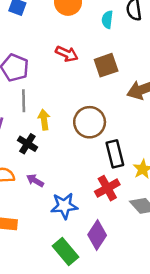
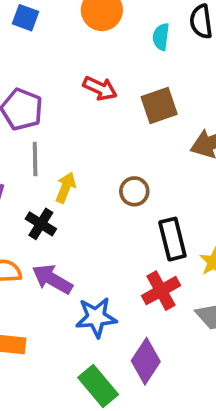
yellow arrow: (44, 120) -> (66, 188), turned 30
brown circle: (90, 122) -> (134, 191), size x0.6
purple arrow: (35, 180) -> (52, 279), size x1.5

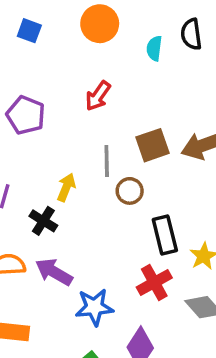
red arrow: (100, 88) -> (98, 96), turned 100
brown square: (159, 105) -> (153, 145), moved
gray line: (35, 159) -> (107, 161), moved

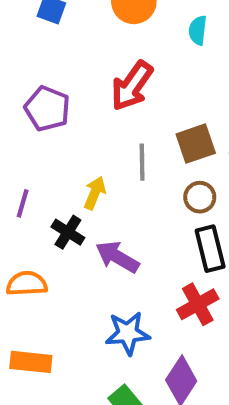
red arrow: (98, 96) -> (132, 86), size x1.4
brown circle: (130, 191) -> (200, 197), moved
purple arrow: (54, 272) -> (117, 257), moved

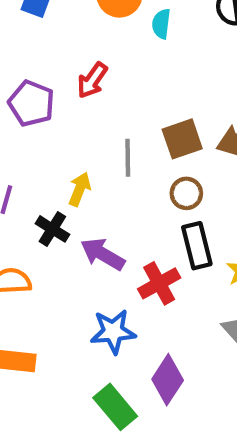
cyan semicircle: (198, 30) -> (161, 24), moved
red arrow: (132, 86) -> (92, 80), moved, size x0.7
red cross: (198, 304) -> (159, 283), moved

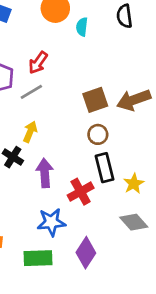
gray line: (128, 158) -> (31, 92), moved, turned 60
purple arrow: (103, 254) -> (45, 173), turned 56
green rectangle: (115, 407) -> (38, 258), moved, turned -52

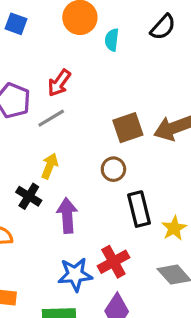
black semicircle: (124, 16) -> (163, 27), turned -130
brown circle: (98, 134) -> (113, 169), moved
red cross: (81, 192) -> (113, 262), moved

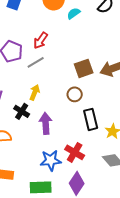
cyan semicircle: (112, 40) -> (74, 13), turned 48
red cross: (113, 262) -> (75, 152), turned -30

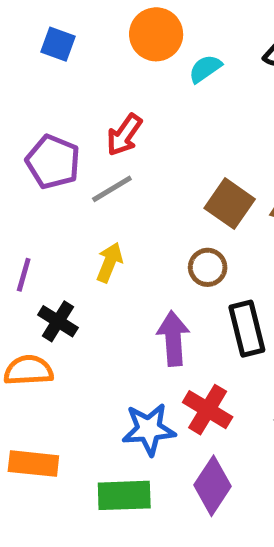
brown square: (84, 68) -> (230, 204), turned -36
black cross: (22, 111) -> (58, 321), moved
purple arrow: (46, 123) -> (173, 338), moved

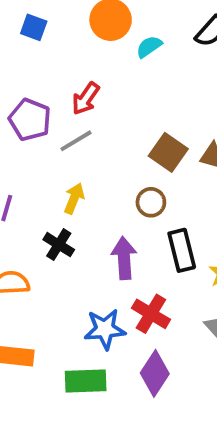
black cross: (58, 321) -> (59, 245), moved

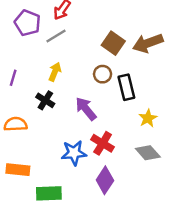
black rectangle: (182, 250) -> (126, 87), moved
purple arrow: (124, 258) -> (86, 109), turned -35
green rectangle: (86, 381) -> (49, 193), moved

